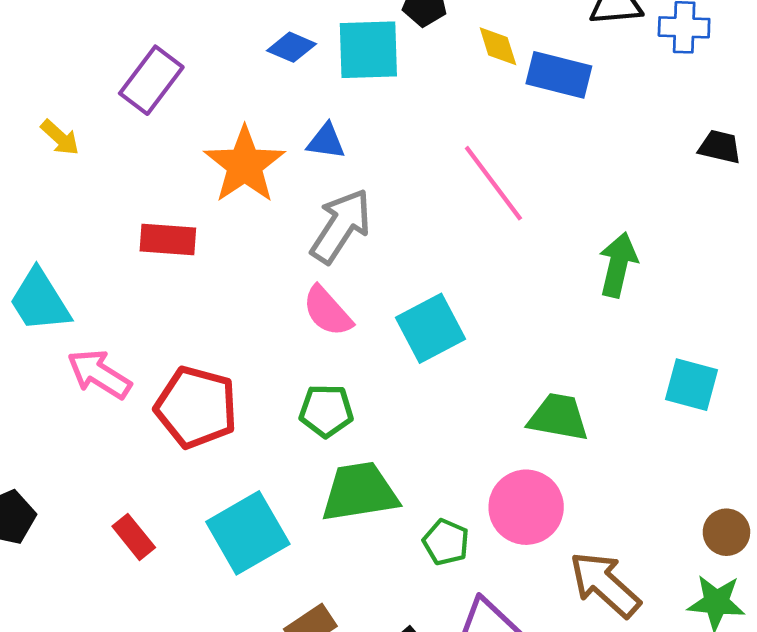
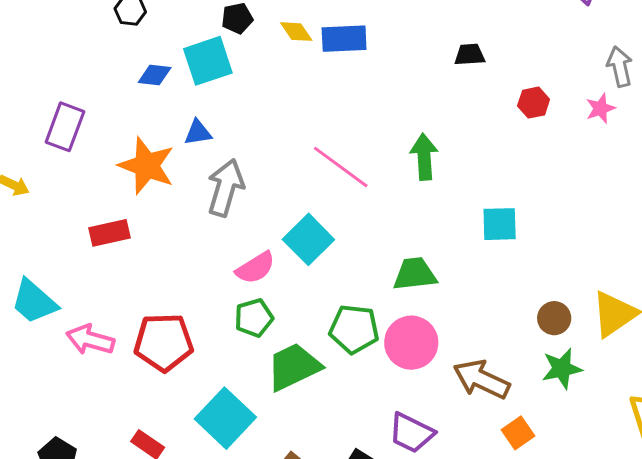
pink line: (493, 183) -> (341, 167), moved
pink semicircle: (327, 311) -> (255, 268), moved, turned -63
green pentagon: (446, 542) -> (354, 329), moved, size x1.5

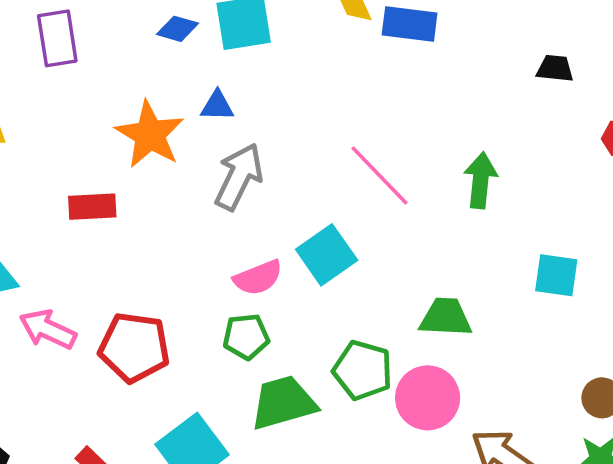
purple rectangle: (65, 127) -> (57, 38), moved, turned -39

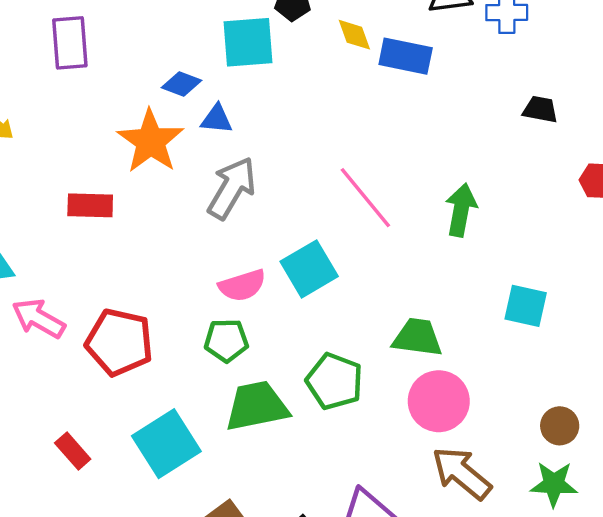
blue diamond: (178, 29) -> (182, 84), moved
pink circle: (428, 398) -> (439, 401), moved

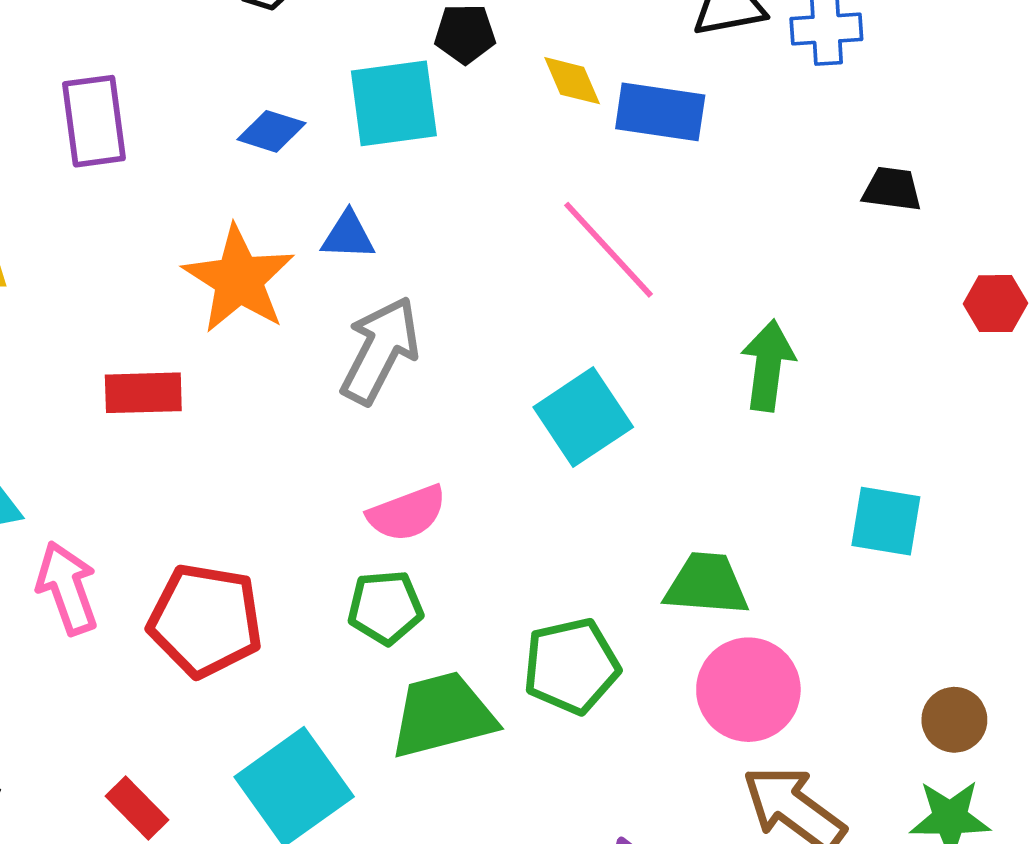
blue diamond: (182, 84) -> (271, 131), moved
pink line: (365, 198) -> (609, 250), moved
cyan square: (309, 269) -> (583, 417), moved
pink arrow: (39, 318) -> (67, 588), turned 44
green pentagon: (335, 381) -> (571, 666), turned -30

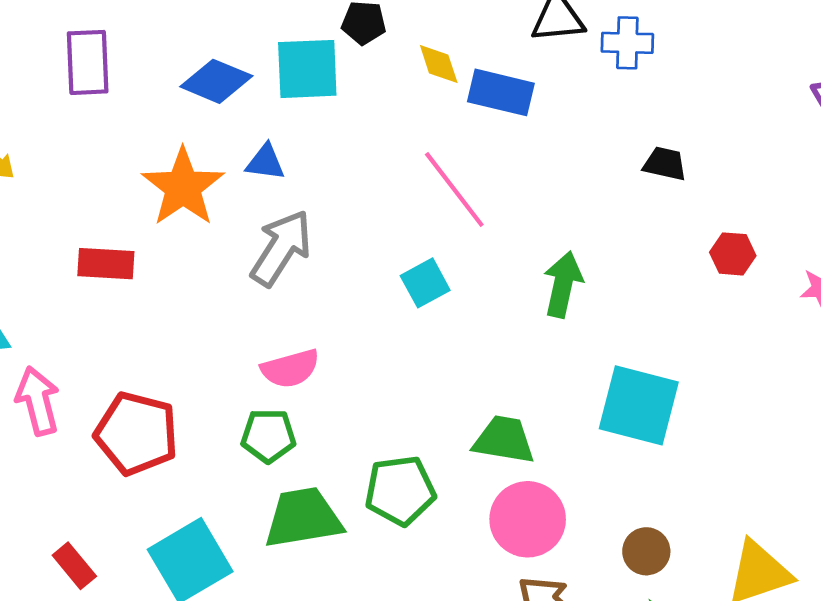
blue diamond: (271, 131) -> (216, 81), size x1.4
cyan square: (583, 417) -> (425, 283), moved, size x0.7
cyan square: (886, 521) -> (639, 405), size x1.5
brown circle: (954, 720) -> (646, 551), moved

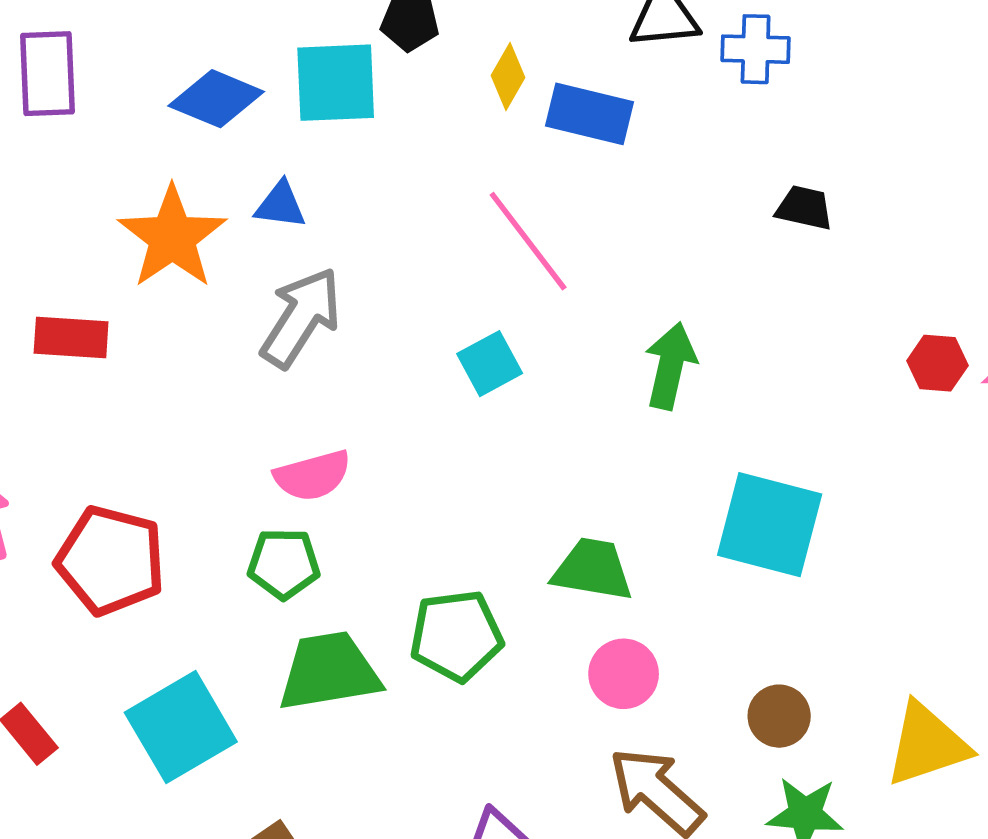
yellow diamond: (439, 64) -> (508, 77), turned 48
red hexagon: (733, 254) -> (937, 363), moved
pink circle: (528, 519) -> (624, 674), size x0.7

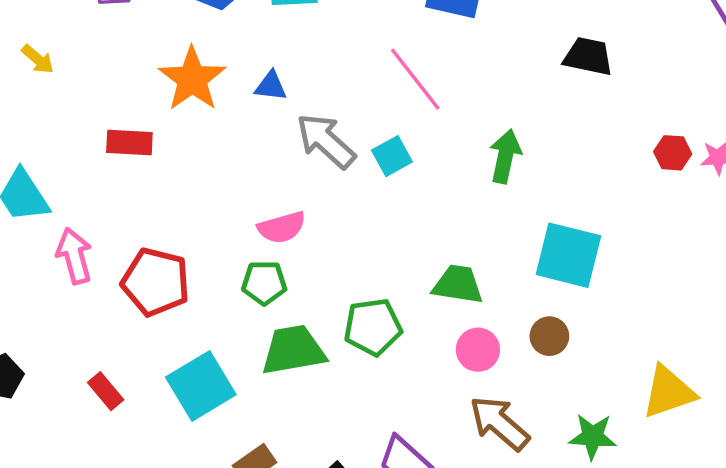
blue triangle: (280, 205) -> (271, 86), moved
black trapezoid: (804, 208) -> (588, 56), size x1.4
gray arrow: (301, 317) -> (326, 141), moved, turned -80
brown circle: (779, 716) -> (549, 336), moved

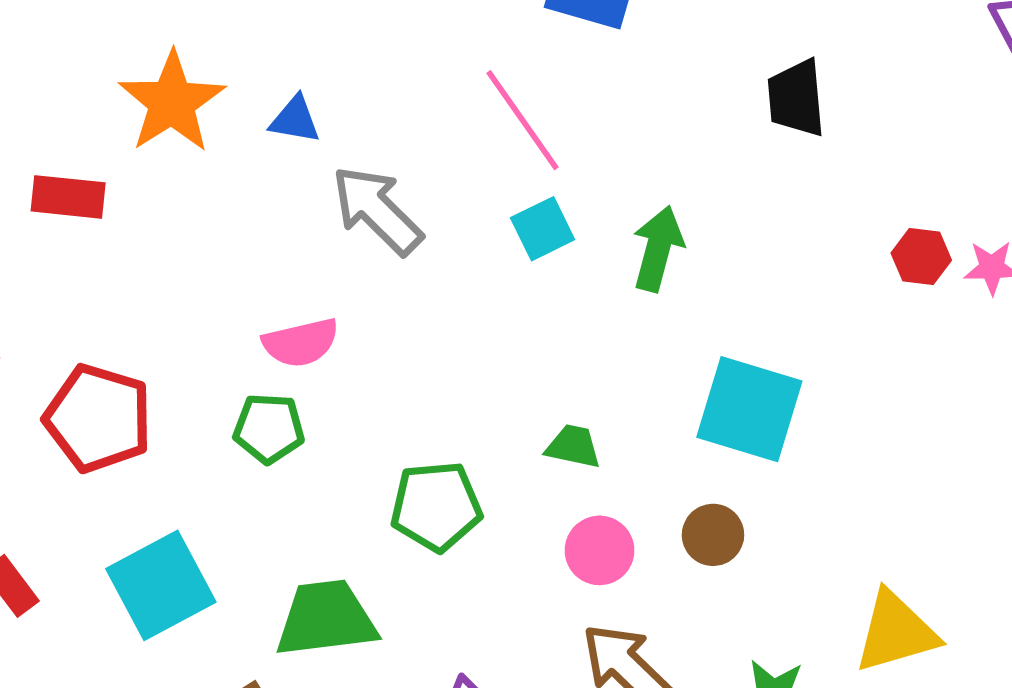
black trapezoid: (588, 56) -> (796, 98), turned -110
cyan square: (392, 156) -> (543, 229), moved
green trapezoid: (458, 284) -> (573, 446), size x0.7
green trapezoid: (293, 350) -> (326, 619), moved

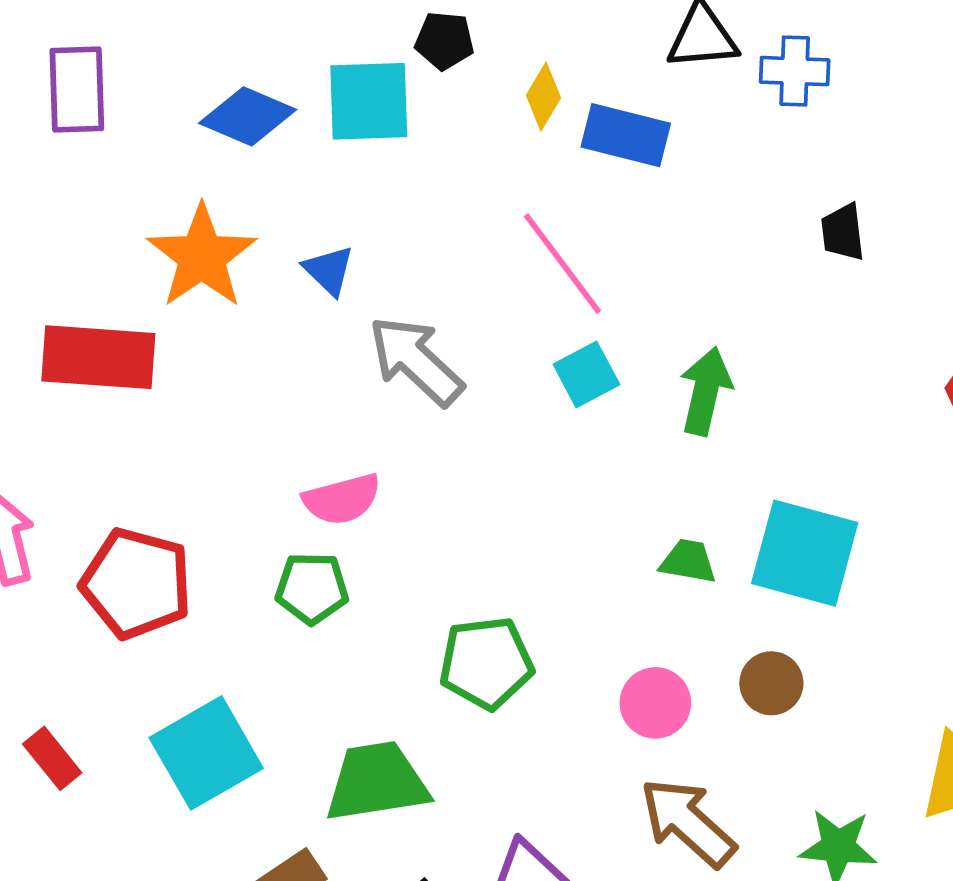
black trapezoid: (796, 98) -> (843, 232), size x0.7
blue triangle: (295, 120) -> (329, 270), turned 36
red rectangle: (68, 197) -> (98, 357), size x1.5
green trapezoid: (573, 446) -> (688, 561), moved

